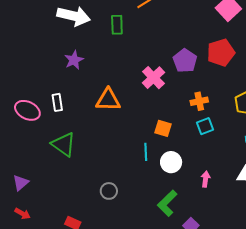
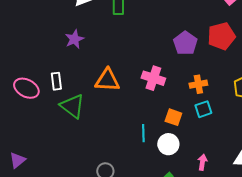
pink cross: (154, 78) -> (153, 78), moved, turned -30
orange square: (163, 128) -> (173, 117), moved
green triangle: (63, 144) -> (72, 106), moved

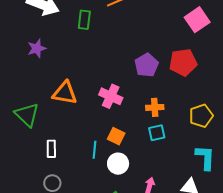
white rectangle: (56, 81) -> (51, 149), moved
orange square: (173, 117) -> (116, 136), moved

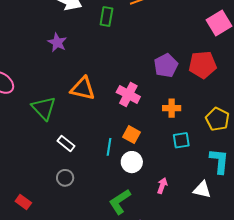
purple star: (37, 48) -> (57, 42), turned -30
yellow pentagon: (201, 116) -> (217, 119), turned -30
cyan square: (157, 133) -> (181, 140), moved
white rectangle: (51, 149) -> (66, 143), turned -54

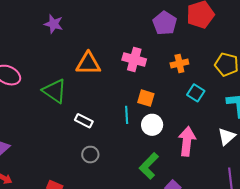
cyan square: (181, 140) -> (196, 93), turned -36
pink arrow: (162, 186) -> (187, 141), size x1.8
white triangle: (202, 190) -> (227, 137), turned -42

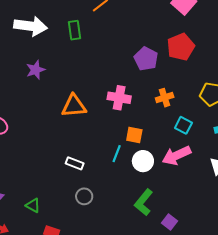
purple star: (54, 24) -> (36, 70), turned -30
green triangle: (55, 91) -> (33, 205), moved, size x0.6
cyan line: (127, 115) -> (117, 154), turned 30
pink arrow: (187, 141) -> (176, 155), moved, turned -116

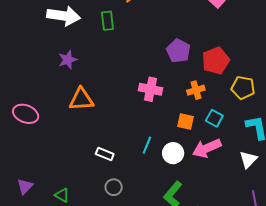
red pentagon: (181, 47) -> (216, 61), moved
orange triangle: (74, 106) -> (81, 99), moved
orange square: (134, 135) -> (186, 122), moved

